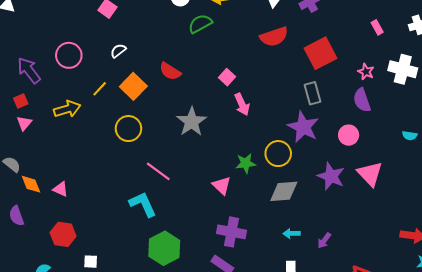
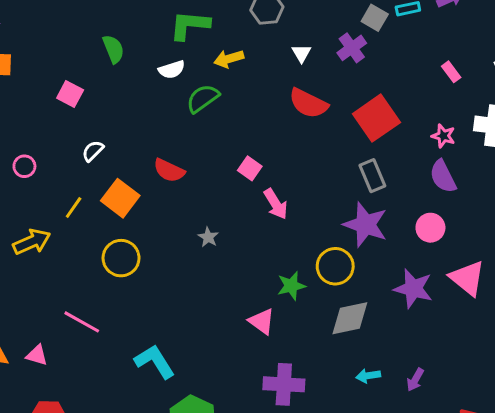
red semicircle: (274, 37) -> (308, 103), turned 52
pink circle: (69, 55) -> (24, 166), size x0.6
gray star: (192, 122) -> (208, 237), size x0.5
pink line: (158, 171) -> (82, 322), moved

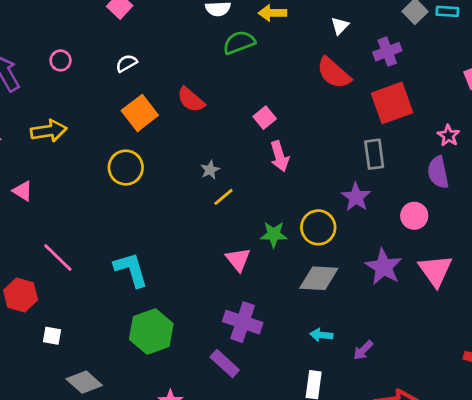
purple cross: (352, 48) -> (387, 52), moved
yellow line: (74, 208) -> (223, 197), moved
purple star: (365, 225) -> (356, 197), size x0.7
pink line: (82, 322) -> (58, 258), moved
pink triangle: (37, 355) -> (23, 191), moved

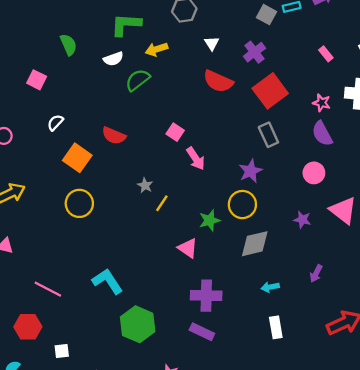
purple star: (356, 197) -> (251, 171), moved, turned 30
purple star: (384, 267) -> (302, 220), size x0.6
purple arrow: (363, 350) -> (316, 274), moved

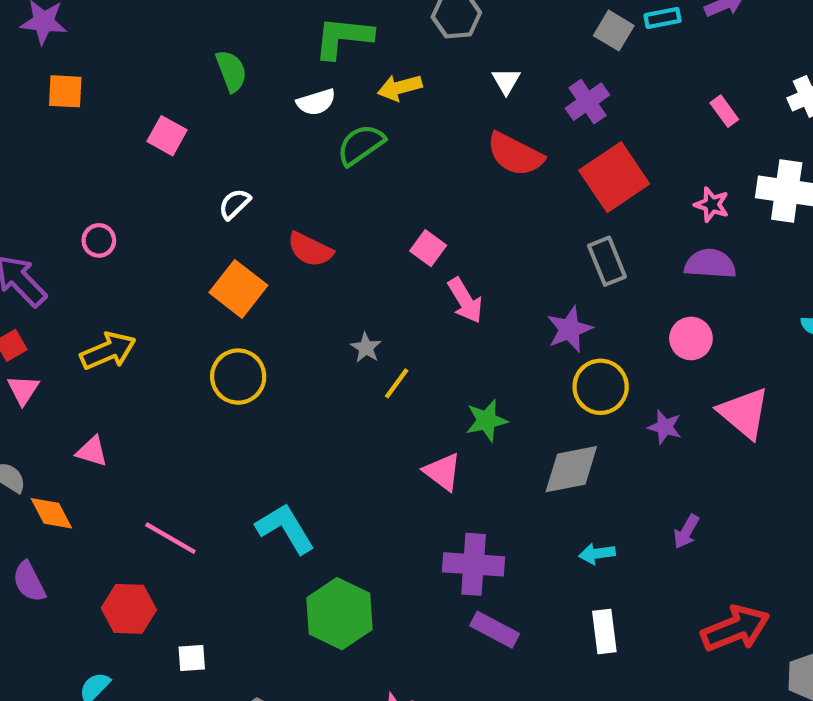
white semicircle: (55, 123) -> (234, 204), moved
purple semicircle: (322, 134) -> (710, 264), turned 120
yellow circle: (242, 205) -> (601, 387), moved
purple rectangle: (202, 332) -> (495, 630), moved

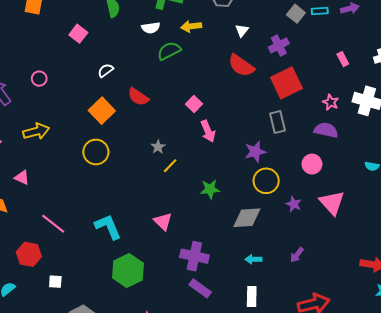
pink triangle: (442, 472) -> (163, 221), moved

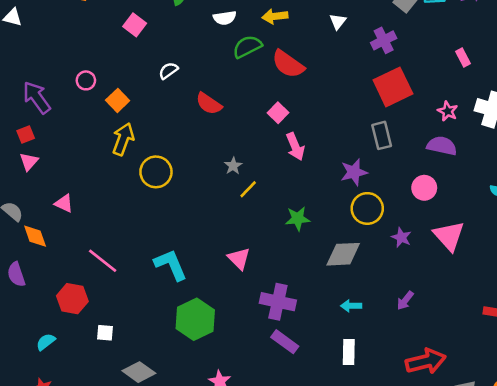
red semicircle: (241, 66) -> (288, 64), moved
orange square: (102, 111) -> (118, 100), moved, size x0.7
yellow arrow: (36, 131) -> (123, 139), moved, turned -55

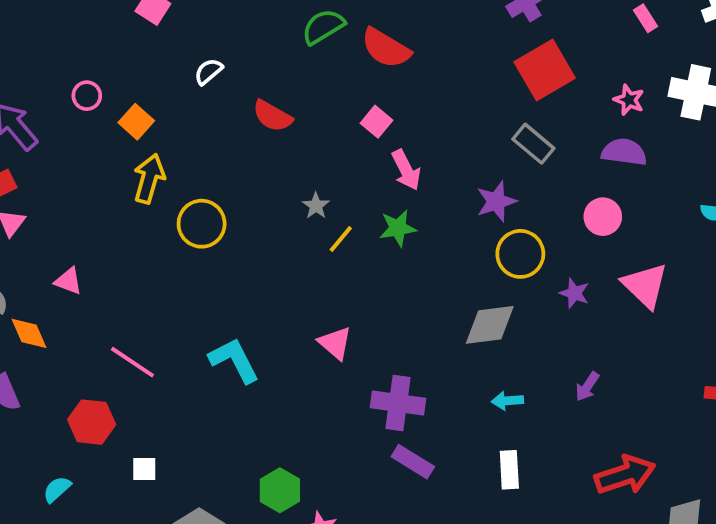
gray rectangle: (382, 135) -> (533, 144), turned -32
green star: (298, 219) -> (398, 228), moved
green hexagon: (195, 319) -> (280, 490), moved, size x0.7

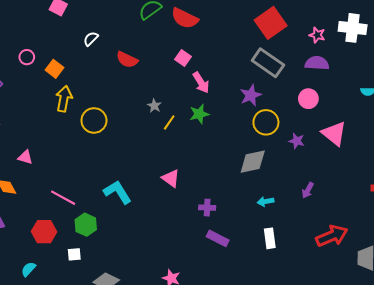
gray rectangle: (533, 144) -> (268, 63), size x1.4
purple cross: (398, 403) -> (207, 208), size x0.6
green hexagon: (280, 490) -> (86, 225), moved

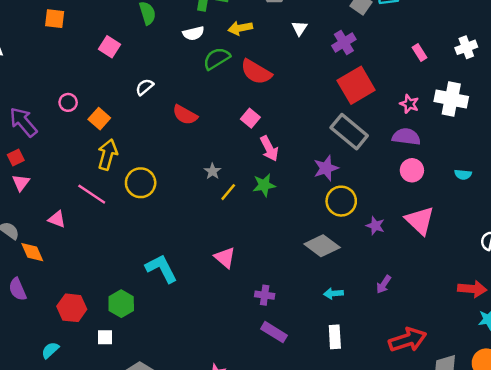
pink circle: (308, 99) -> (412, 170), moved
gray diamond: (253, 162) -> (322, 246), turned 44
pink line: (63, 198) -> (92, 194), moved

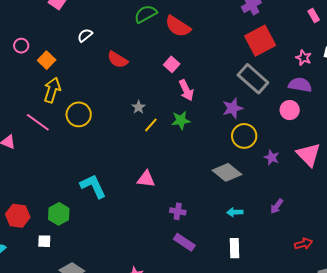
pink circle: (412, 170) -> (290, 110), moved
pink triangle: (225, 258) -> (146, 179), turned -36
red arrow: (408, 340) -> (303, 244), moved, size x0.6

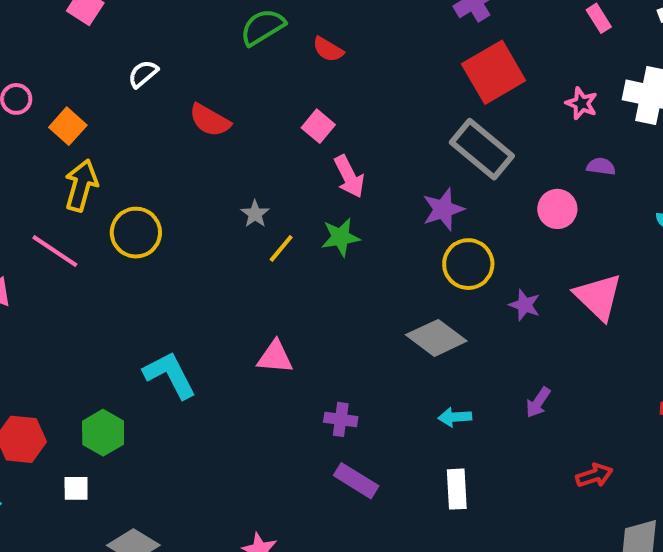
red semicircle: (178, 26) -> (328, 49), size x0.6
purple semicircle: (300, 85) -> (601, 166), moved, size x0.6

